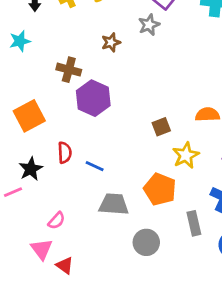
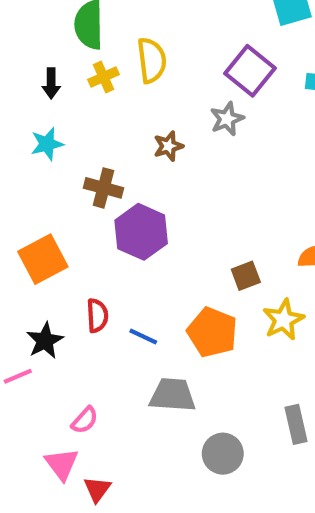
cyan star: (20, 41) -> (47, 144), moved
orange pentagon: (160, 189) -> (212, 332), moved
red triangle: (65, 265) -> (97, 489), turned 30

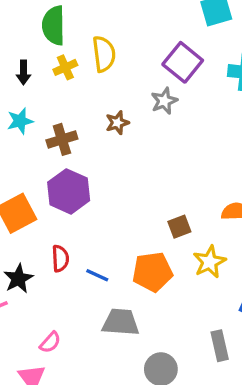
brown cross: (104, 188) -> (62, 139), moved, turned -32
purple hexagon: (141, 232) -> (69, 191), moved
orange pentagon: (212, 332) -> (152, 272), turned -30

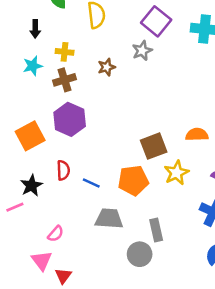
yellow cross: (65, 67) -> (65, 52), moved, turned 30
brown square: (179, 227) -> (154, 146), size x1.5
gray rectangle: (220, 346) -> (156, 230), moved

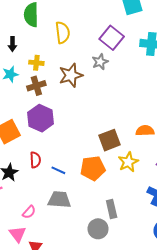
brown star: (106, 67) -> (71, 75), size x1.6
gray trapezoid: (109, 219) -> (59, 200), moved

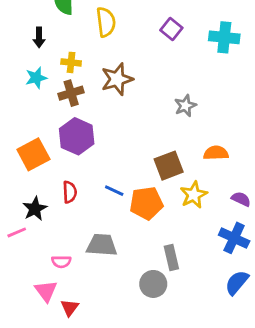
purple square: (112, 38) -> (171, 29), size x0.7
gray star: (100, 62) -> (185, 106), moved
blue line: (58, 170) -> (114, 191), moved
pink semicircle: (29, 212) -> (61, 262), turned 48

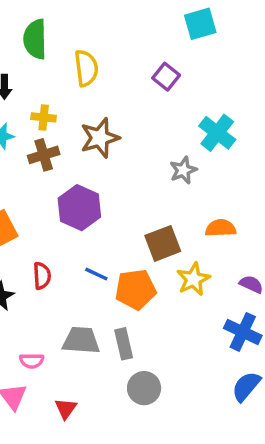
cyan cross: (224, 37) -> (217, 133), moved, turned 32
purple hexagon: (77, 136) -> (79, 208), moved
gray rectangle: (171, 257) -> (124, 344), moved
red triangle: (70, 308) -> (66, 409), moved

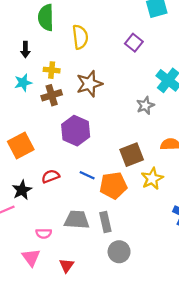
red semicircle: (42, 276) -> (50, 176), turned -108

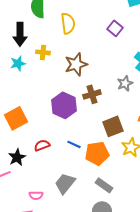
black arrow: (25, 49) -> (20, 34), size x1.6
brown cross: (52, 95) -> (92, 94), moved
gray trapezoid: (77, 220) -> (65, 183), turned -55
gray rectangle: (105, 222) -> (104, 185), moved, turned -42

